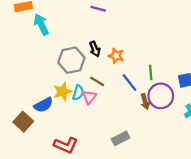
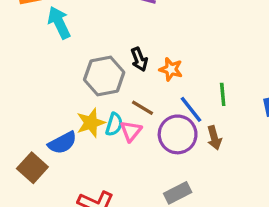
purple circle: (161, 96) -> (178, 134), moved

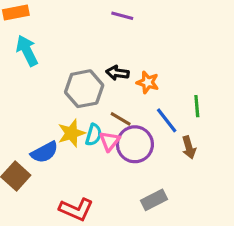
cyan arrow: (59, 23) -> (27, 51), moved
black arrow: (139, 59) -> (117, 73), turned 120
purple circle: (178, 134) -> (135, 144), moved

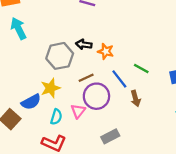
green line: (197, 106) -> (141, 69), turned -56
brown line: (121, 119) -> (86, 78), turned -56
cyan semicircle: (94, 135) -> (56, 117), moved
pink triangle: (110, 141) -> (78, 111), moved

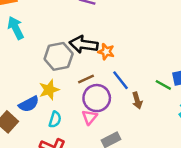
black arrow: (84, 44) -> (84, 44), size x1.6
green line: (141, 69) -> (163, 85), moved
pink triangle: (78, 111) -> (90, 117), moved

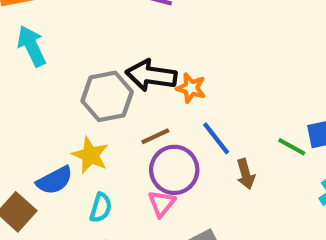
yellow star: (49, 90) -> (90, 155), turned -30

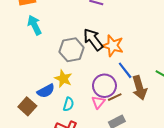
black arrow: (151, 75) -> (93, 39), turned 45
orange star: (191, 88) -> (113, 46), size x1.5
brown line: (155, 136) -> (115, 97), moved
brown arrow: (246, 174) -> (139, 88), size x1.6

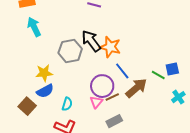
yellow star: (63, 79) -> (44, 73), moved, turned -30
brown arrow: (139, 88) -> (136, 88), turned -115

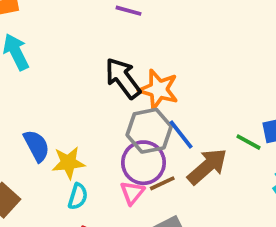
gray hexagon: (70, 51) -> (149, 131), moved
yellow star: (44, 73) -> (68, 163), moved
blue semicircle: (45, 91) -> (37, 146), moved, turned -90

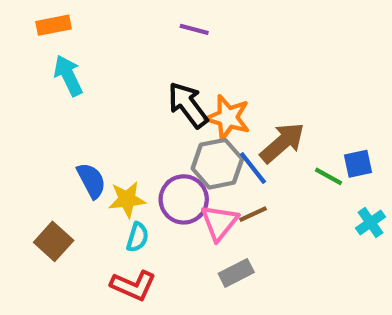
purple circle: (143, 163) -> (184, 199), moved
brown arrow: (207, 166) -> (282, 143), moved
brown line: (162, 183) -> (253, 214), moved
pink triangle: (132, 193) -> (219, 223), moved, size x1.4

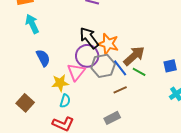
green line: (329, 176) -> (139, 72), moved
blue semicircle: (91, 181) -> (43, 58), moved
purple circle: (184, 199) -> (87, 56), moved
pink triangle: (219, 223) -> (76, 72), moved

